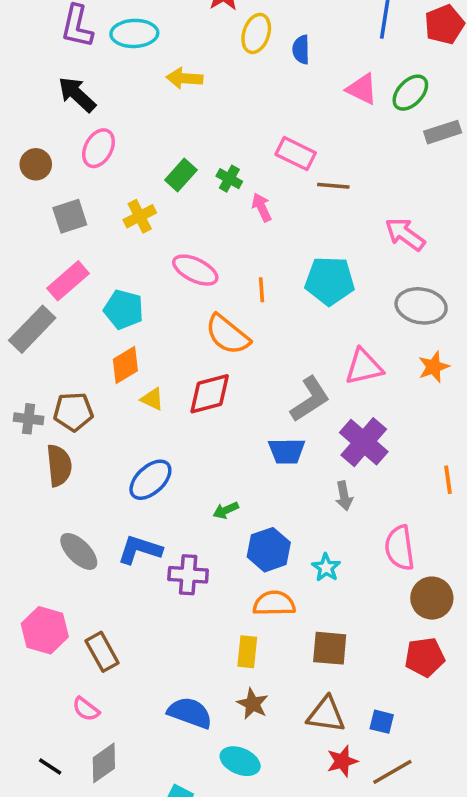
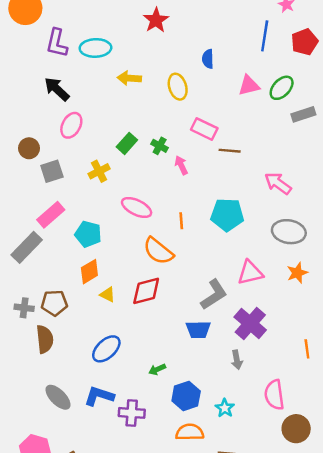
yellow ellipse: (256, 33) -> (178, 87), moved, turned -35
pink triangle: (362, 89) -> (249, 85), turned -40
brown circle: (36, 164) -> (29, 148), moved

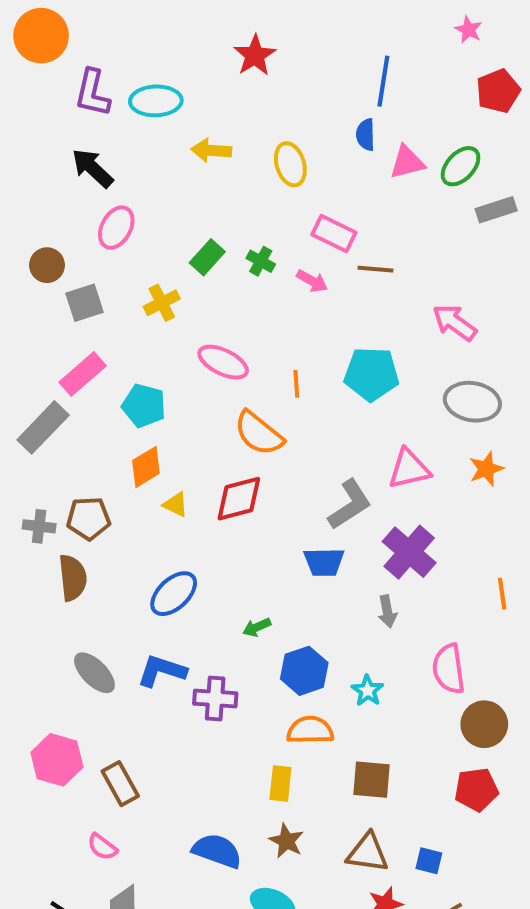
blue line: (265, 36) -> (383, 81), moved
blue semicircle: (208, 59) -> (366, 135), moved
pink arrow: (181, 165) -> (312, 281), moved, turned 144

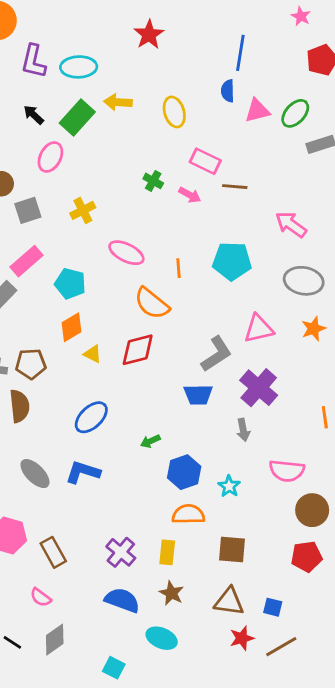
black arrow: (92, 168) -> (34, 115), size x0.7
green rectangle: (207, 257) -> (77, 118), moved, size x1.4
pink semicircle: (449, 669) -> (287, 471), turned -76
purple cross: (215, 698) -> (121, 552), moved, turned 36

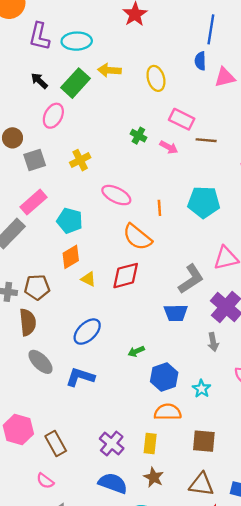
gray ellipse: (35, 474) -> (40, 362), moved

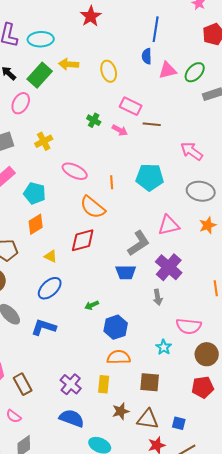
yellow triangle: (88, 279) -> (51, 256), moved
cyan star: (201, 389) -> (164, 347), moved
brown star: (154, 477) -> (121, 411), moved, turned 30

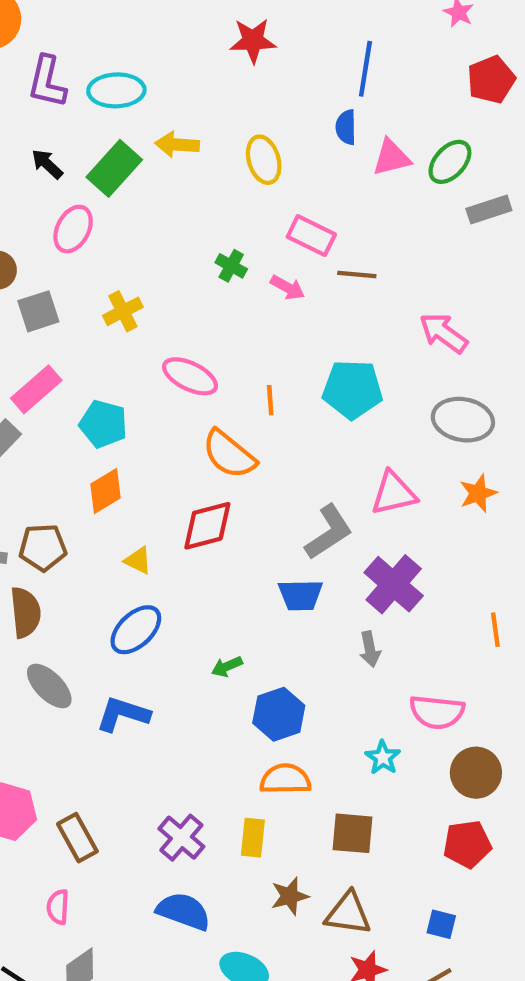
red star: (91, 16) -> (253, 41), moved, turned 30
pink semicircle: (14, 416) -> (58, 907), turned 56
blue square: (179, 423) -> (441, 924), moved

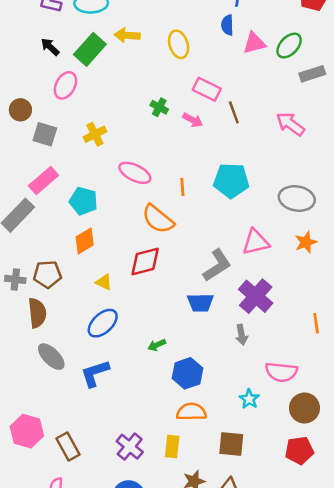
brown line: (357, 274) -> (234, 112), turned 65
gray square: (38, 311) -> (45, 134), turned 35
pink arrow: (443, 333) -> (290, 124), moved
blue L-shape: (123, 714) -> (95, 373), turned -36

